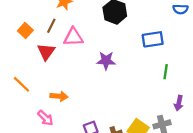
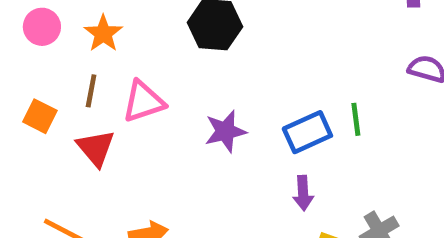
blue rectangle: (153, 39) -> (307, 132), moved
purple arrow: (179, 103) -> (303, 193), moved

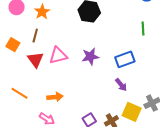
pink triangle: (143, 101) -> (58, 55), moved
green line: (356, 119) -> (143, 29), moved
purple arrow: (303, 193) -> (121, 85), turned -40

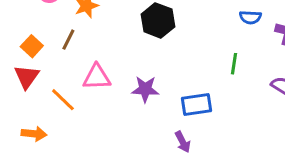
red triangle: (35, 60) -> (27, 77), moved
orange line: (19, 93) -> (63, 100), moved
orange arrow: (55, 97) -> (34, 134), moved

